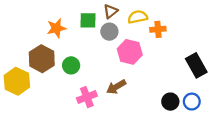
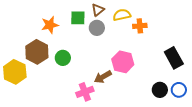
pink hexagon: (130, 52) -> (123, 62), moved
pink cross: (87, 97) -> (85, 92), moved
black circle: (170, 102) -> (160, 90), moved
blue circle: (192, 102) -> (179, 90), moved

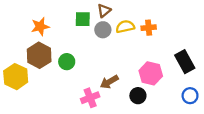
yellow semicircle: (122, 15) -> (125, 27), moved
orange star: (50, 25) -> (40, 27), moved
pink hexagon: (123, 62) -> (151, 73), moved
black circle: (160, 90) -> (138, 96), moved

